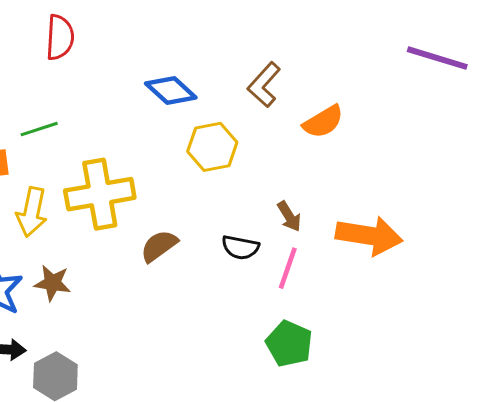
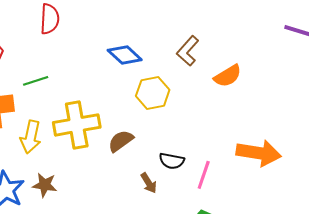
brown arrow: (289, 216) -> (149, 183), moved
brown semicircle: (159, 246) -> (121, 141), moved

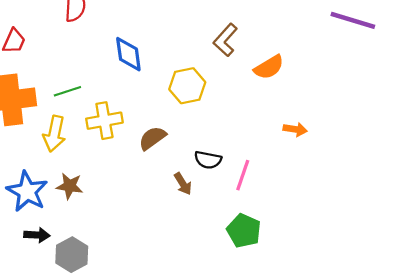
blue diamond: (125, 55) -> (128, 54), moved, turned 40
green line: (36, 81) -> (67, 91), moved
yellow cross: (77, 125) -> (104, 121), size x0.7
orange arrow: (259, 153) -> (295, 129), moved, size x0.5

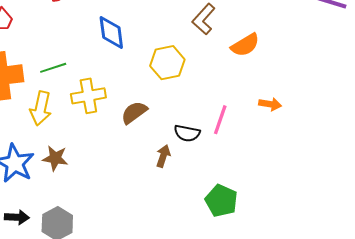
pink line: (243, 175) -> (220, 120), moved
brown arrow: (183, 184) -> (163, 156), turned -130
black arrow: (37, 235) -> (17, 217), moved

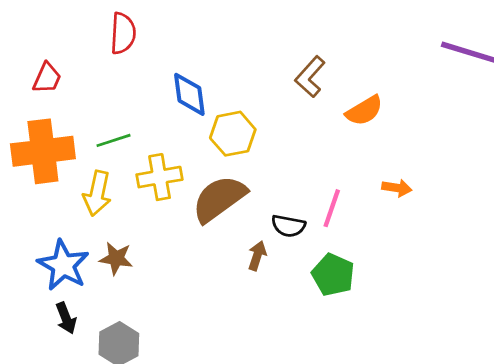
yellow hexagon: (167, 63) -> (233, 134), moved
brown semicircle: (134, 112) -> (219, 199), size x1.6
green pentagon: (221, 201) -> (333, 275), moved
black arrow: (17, 217) -> (66, 318), moved, turned 65

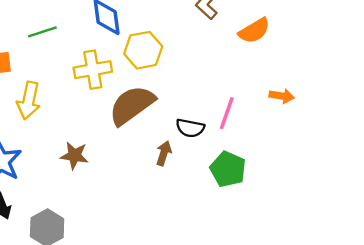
green line: (113, 140) -> (42, 32), moved
yellow cross: (160, 177) -> (93, 70), moved
brown star: (116, 258) -> (74, 155), moved

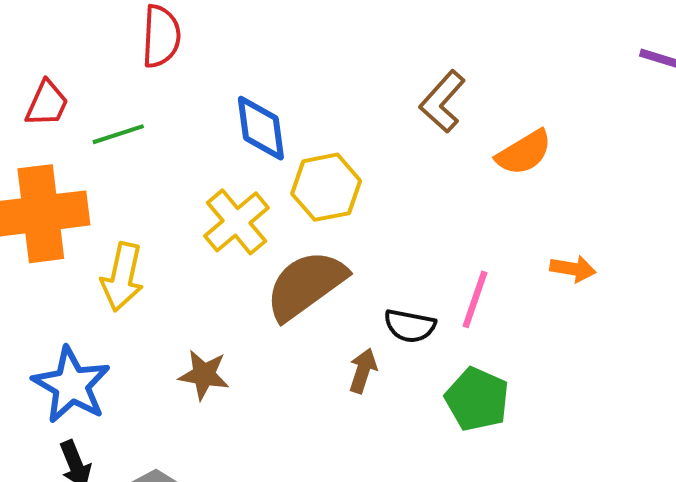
green line: (42, 32) -> (118, 134), moved
yellow cross: (93, 70) -> (236, 222), turned -30

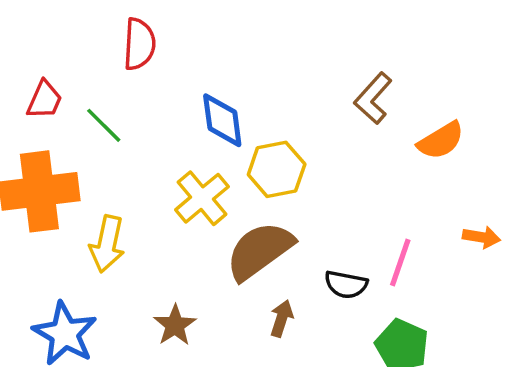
green line: (118, 134) -> (104, 125), turned 63
brown arrow: (363, 371) -> (282, 318), moved
brown star: (204, 375) -> (175, 325), turned 30

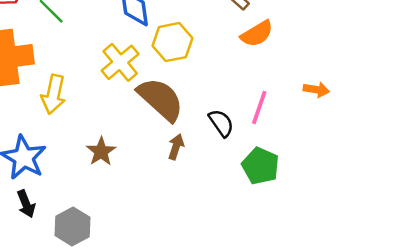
orange semicircle: (441, 141) -> (257, 34), moved
brown semicircle: (260, 251) -> (161, 99), turned 78
black semicircle: (346, 285) -> (221, 123), turned -136

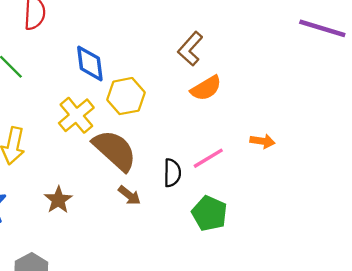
pink line: (259, 108) -> (208, 158), turned 40
black semicircle: (221, 123) -> (172, 173), turned 36
brown arrow: (176, 147) -> (129, 195), turned 110

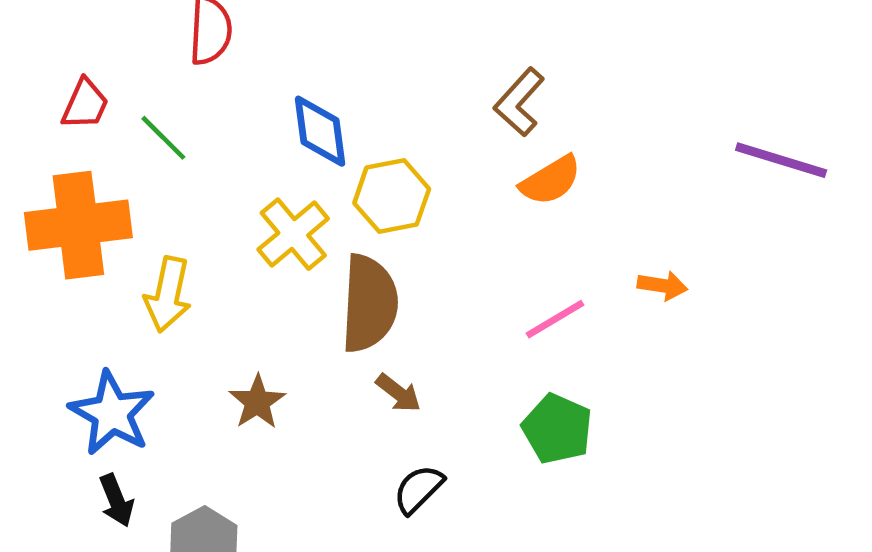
purple line: (322, 28) -> (781, 160), moved
brown semicircle: (115, 150) -> (369, 303), turned 51
black semicircle: (172, 173) -> (419, 489), moved, turned -136

